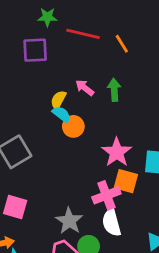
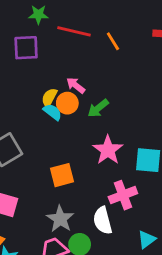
green arrow: (114, 90) -> (98, 108), moved, turned -125
orange circle: (73, 126) -> (67, 103), moved
orange square: (126, 181) -> (62, 175), moved, turned -30
pink cross: (106, 195) -> (123, 195), moved

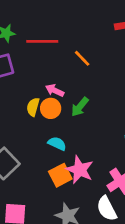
orange line: (113, 41) -> (82, 58), moved
cyan semicircle: (52, 112) -> (57, 144), moved
pink star: (108, 150) -> (80, 170), moved

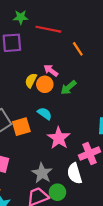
orange square: (60, 175) -> (21, 127), moved

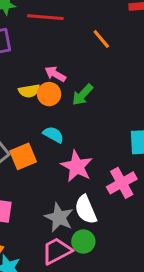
orange line: (78, 49) -> (101, 39), moved
yellow semicircle: (31, 80) -> (29, 91), turned -120
white semicircle: (75, 173) -> (86, 210), moved

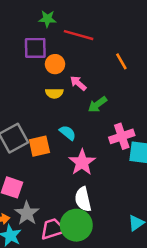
orange circle: (49, 94) -> (55, 64), moved
pink cross: (122, 183) -> (122, 136), moved
gray star: (59, 217) -> (27, 213), moved
green circle: (83, 242) -> (76, 225), size x1.6

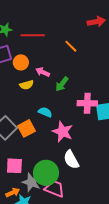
pink cross: (122, 136) -> (87, 103), turned 36
green circle: (76, 225) -> (46, 173), moved
pink trapezoid: (53, 229) -> (55, 189), turned 55

